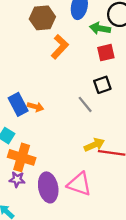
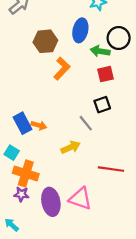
yellow arrow: (94, 145) -> (71, 147), moved

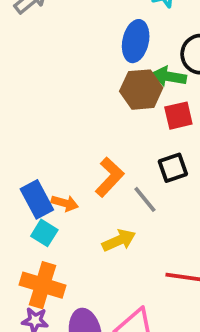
brown hexagon: (45, 41) -> (141, 90), moved
orange L-shape: (62, 69) -> (110, 177), moved
cyan square: (12, 153) -> (44, 233), moved

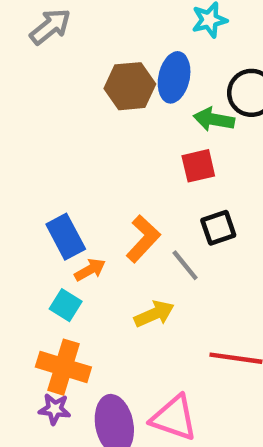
brown hexagon: (141, 90) -> (130, 86), moved
red square: (178, 116) -> (198, 166), moved
blue rectangle: (37, 199) -> (66, 237), moved
orange arrow: (65, 203) -> (90, 270), turned -45

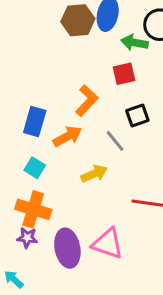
blue rectangle: (66, 237) -> (35, 121), turned 44
orange L-shape: (143, 239) -> (87, 101), moved
orange arrow: (90, 270) -> (67, 136), moved, size x1.4

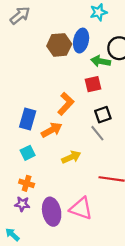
gray line: (115, 141) -> (97, 133), moved
cyan square: (35, 168) -> (28, 153), turned 32
orange cross: (33, 209) -> (27, 183), size x0.6

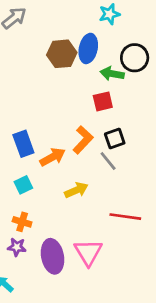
orange L-shape: (66, 104) -> (83, 140), moved
blue rectangle: (28, 119) -> (23, 144), turned -36
pink triangle: (81, 208) -> (88, 252), turned 40

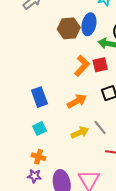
orange L-shape: (83, 140) -> (82, 66), moved
orange arrow: (53, 157) -> (77, 101), moved
gray line: (108, 161) -> (100, 127), moved

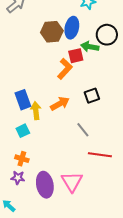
red square: (100, 65) -> (76, 56), moved
yellow arrow: (80, 132) -> (36, 111), moved, turned -72

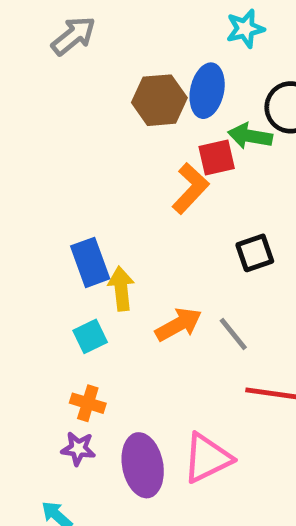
orange arrow: (60, 104) -> (178, 324), moved
pink triangle: (72, 182) -> (207, 458), turned 35

